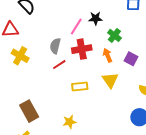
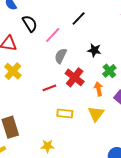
pink line: (76, 27) -> (53, 35), moved
gray semicircle: (55, 46) -> (61, 56), moved
red cross: (82, 49) -> (75, 77), turned 36

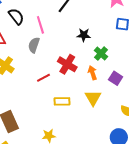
pink line: (53, 35) -> (40, 25), turned -54
gray semicircle: (61, 56) -> (34, 45), moved

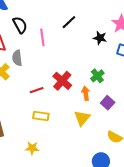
black star: (84, 35) -> (100, 38), moved
gray semicircle: (34, 45) -> (17, 58), moved, turned -35
yellow rectangle: (62, 101) -> (41, 116), moved

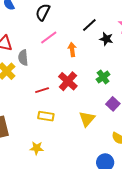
black line: (69, 22) -> (89, 25), moved
black semicircle: (20, 25) -> (43, 12), moved, turned -126
pink line: (42, 37) -> (49, 38), turned 60
orange arrow: (86, 93) -> (72, 50), moved

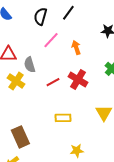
black line: (89, 25) -> (68, 13), moved
red line: (42, 90) -> (53, 82), moved
yellow star: (37, 148) -> (77, 151), moved

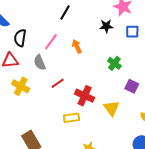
black semicircle: (40, 16) -> (20, 38), moved
gray semicircle: (30, 65) -> (40, 62), moved
red cross: (78, 80) -> (85, 96), moved

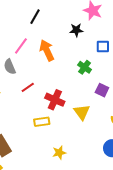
blue square: (132, 32) -> (103, 47), moved
orange arrow: (77, 46) -> (47, 50), size x1.5

